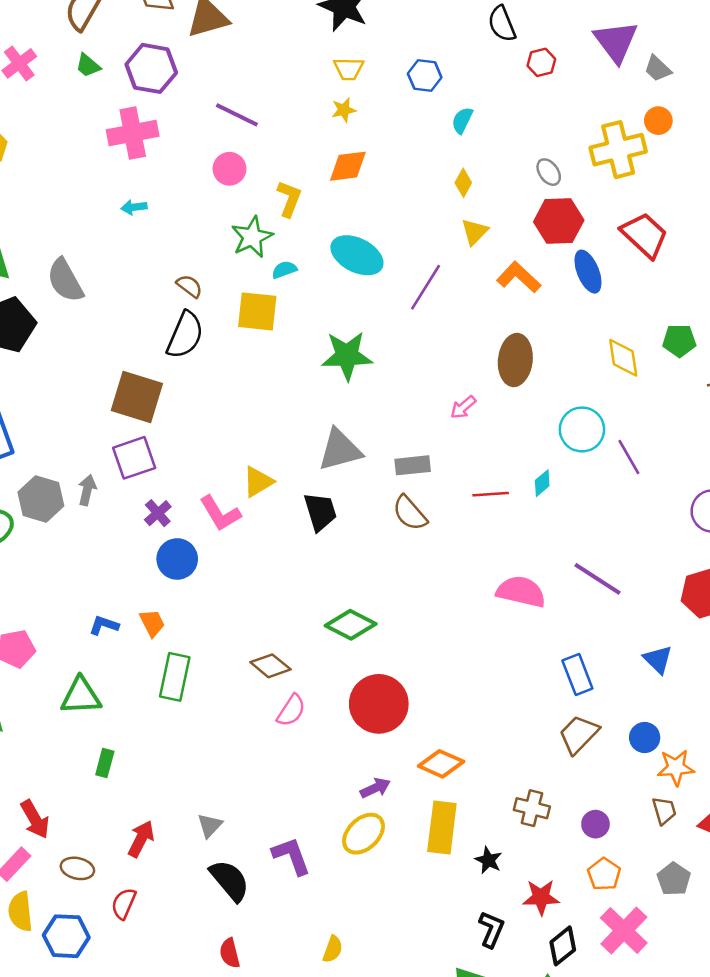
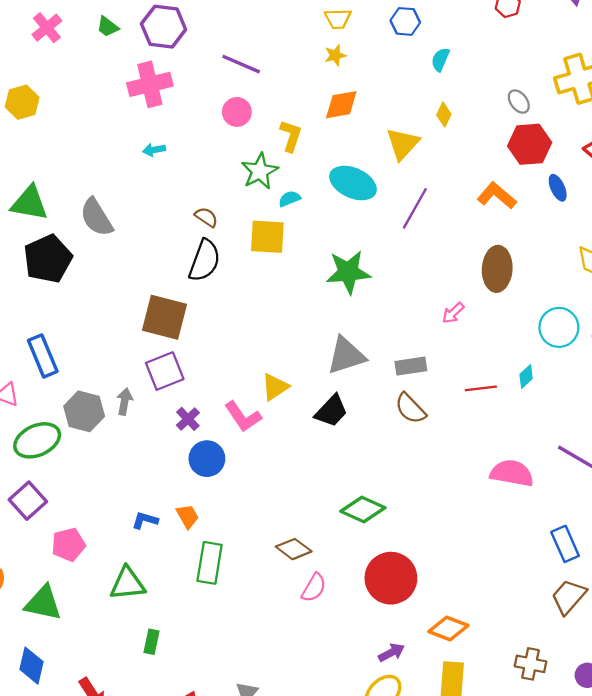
yellow triangle: (475, 232) -> (403, 144), moved, size x1.4
blue ellipse: (588, 272) -> (558, 188), size x0.7
black trapezoid: (320, 512) -> (331, 411), turned 63

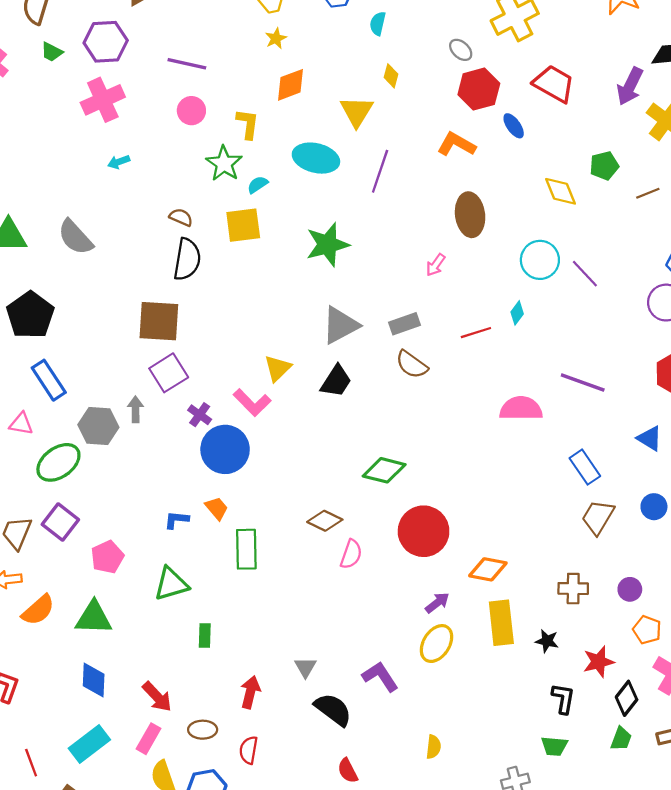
black pentagon: (48, 259) -> (30, 315), moved
blue circle: (207, 459) -> (225, 449), size x1.4

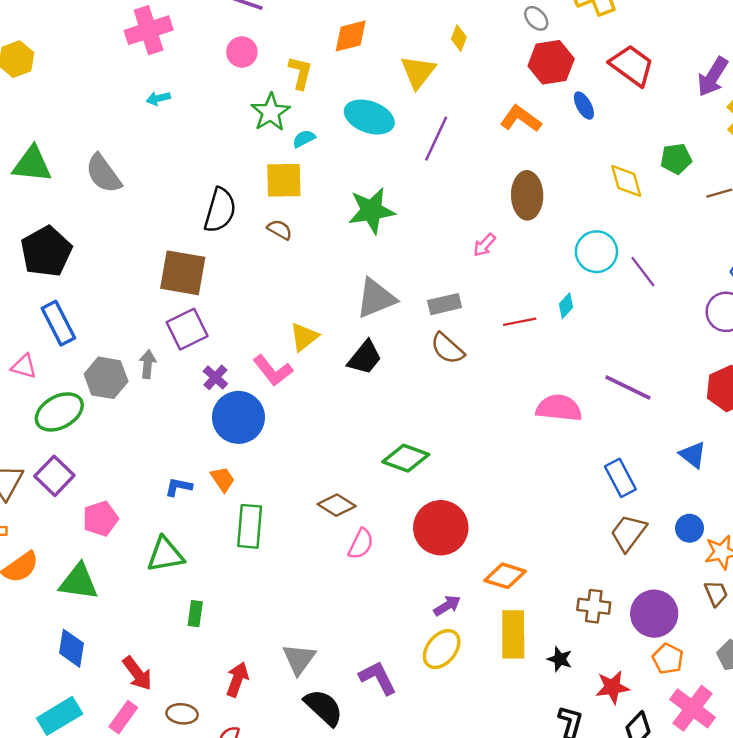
brown semicircle: (181, 217) -> (280, 230), moved
purple circle: (630, 589) -> (654, 614), size x1.8
gray triangle: (305, 667) -> (299, 659), size x1.4

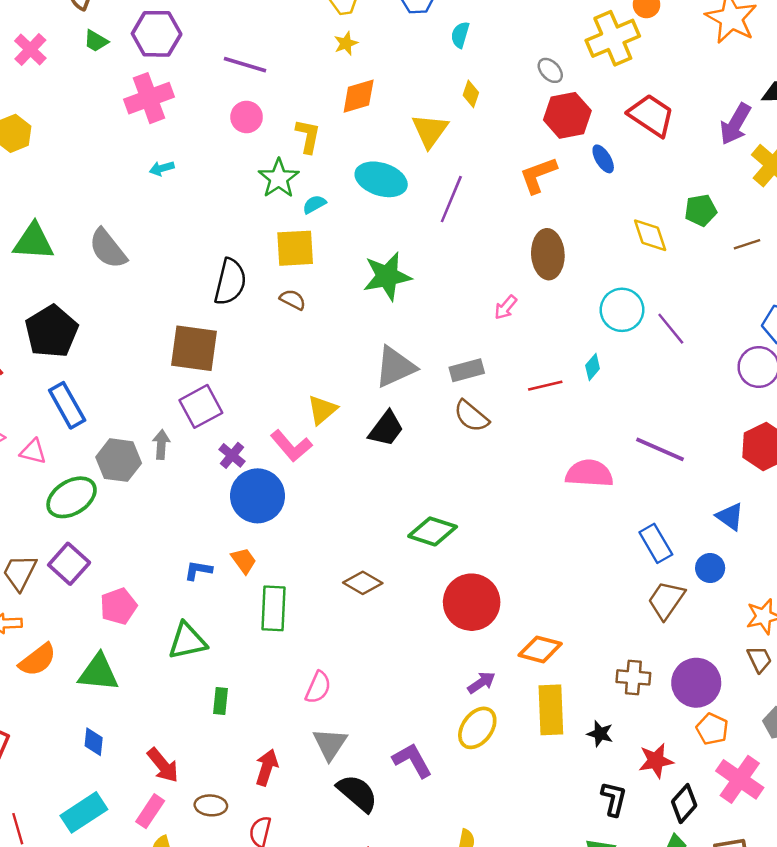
orange L-shape: (521, 119) -> (538, 175), turned -54
blue circle: (689, 528) -> (710, 568), moved
pink semicircle: (361, 544) -> (318, 687), moved
blue diamond: (72, 648) -> (94, 742), size x0.7

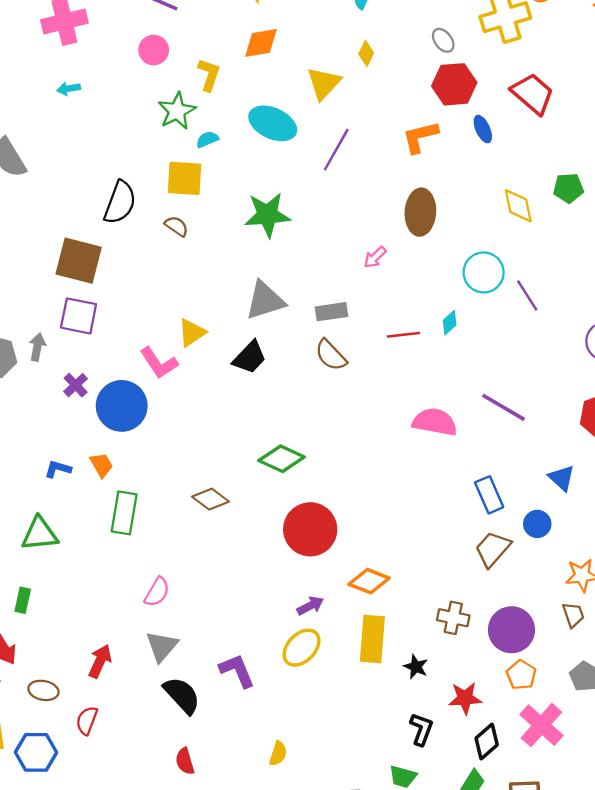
purple square: (201, 406) -> (79, 316), turned 33
purple cross: (232, 455) -> (76, 385), moved
green rectangle: (220, 701) -> (23, 600), moved

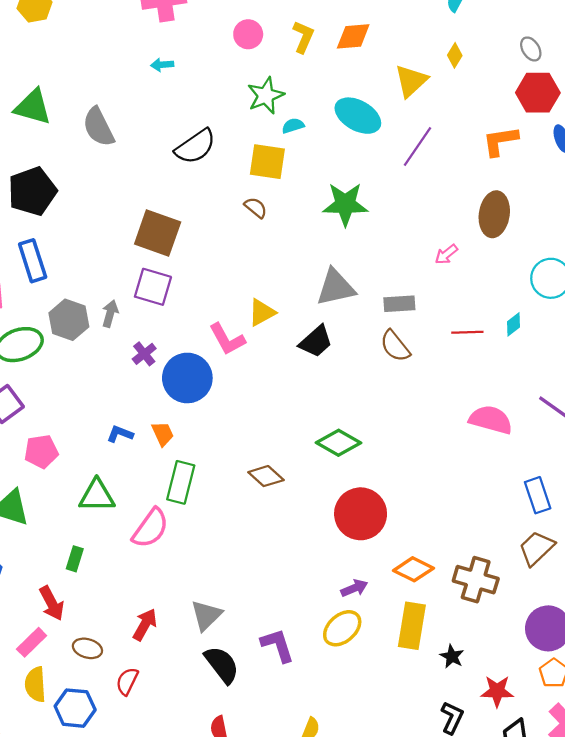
yellow L-shape: (209, 75) -> (303, 37), moved
black semicircle: (120, 203) -> (195, 147), moved, turned 30
pink semicircle: (157, 592) -> (150, 528), moved, size x1.4
brown cross: (453, 618) -> (476, 580), moved, size x1.4

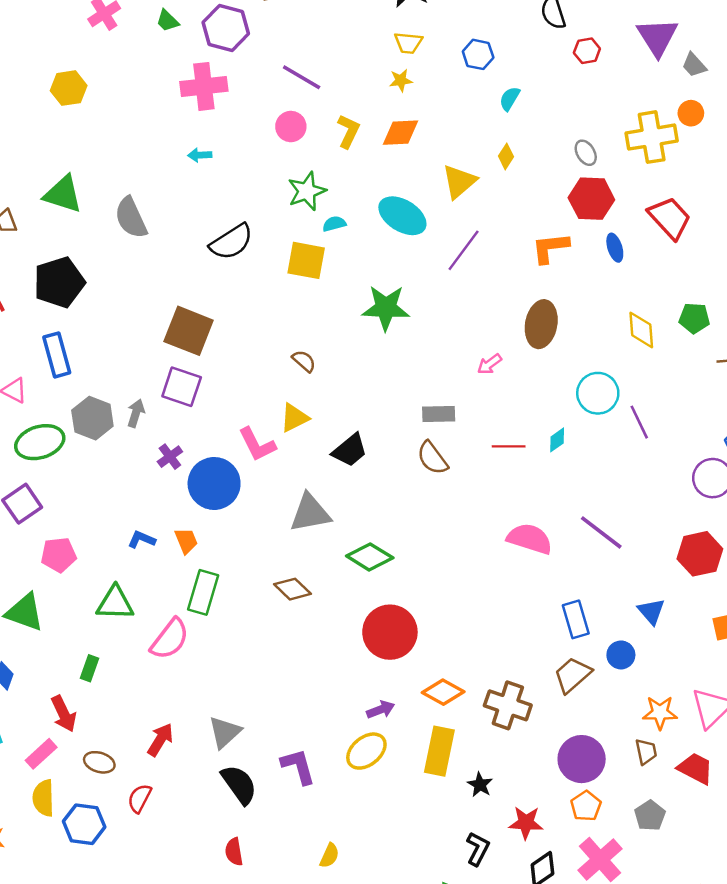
brown semicircle: (256, 208) -> (304, 361), moved
gray triangle: (336, 287) -> (310, 513), moved

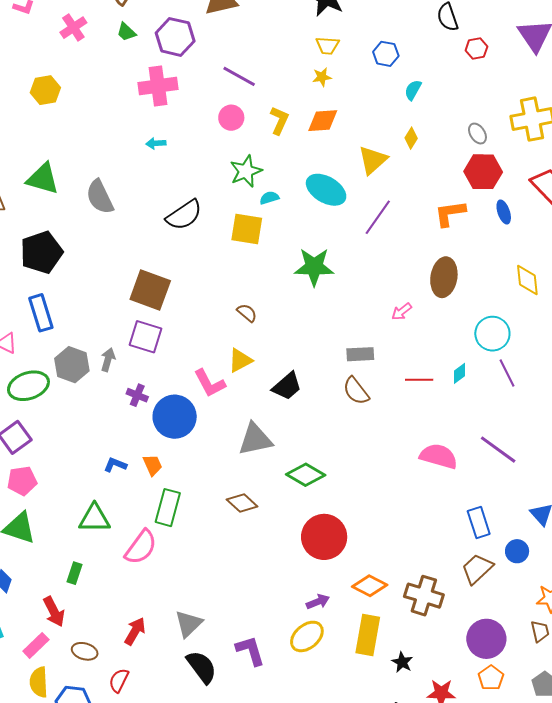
purple line: (639, 422) -> (507, 373), moved
purple cross: (170, 457) -> (137, 395), turned -30
pink pentagon: (59, 555) -> (22, 481), moved

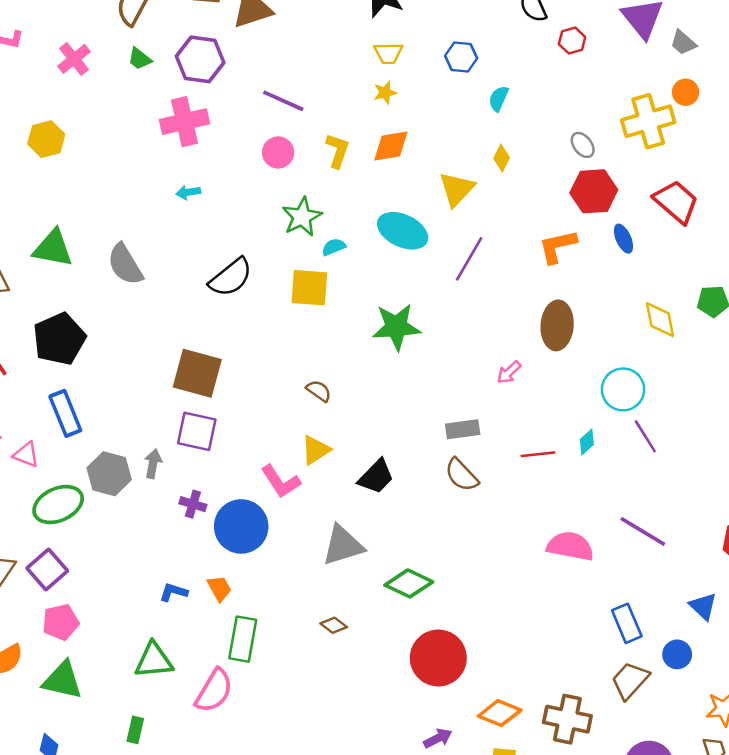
brown diamond: (242, 503) -> (334, 625), size x0.7

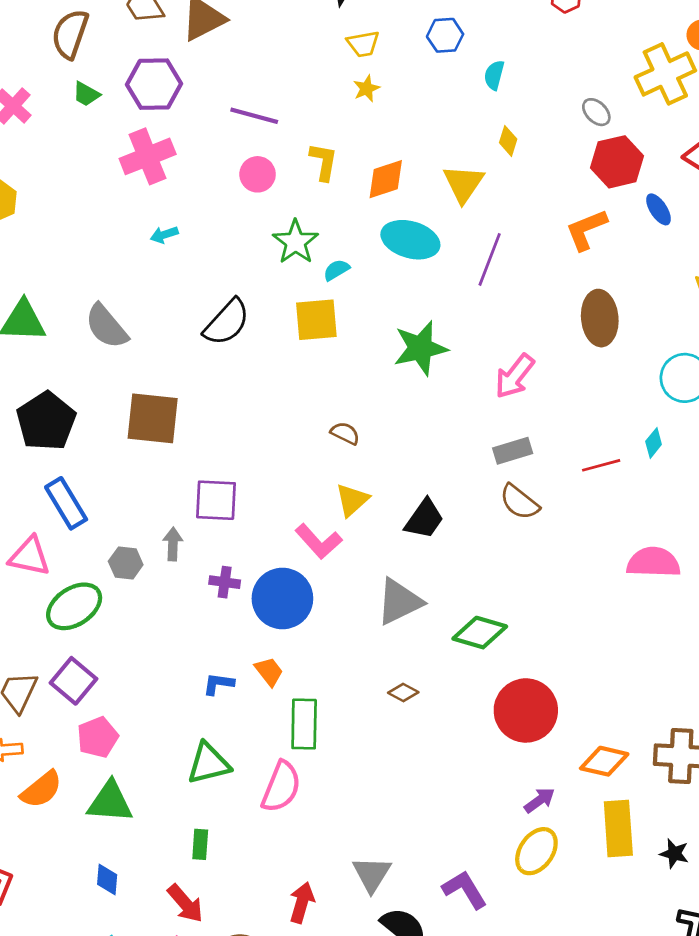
orange diamond: (391, 146) -> (386, 179), moved
pink arrow: (509, 372) -> (515, 376), moved, size x1.6
brown square: (197, 373) -> (153, 418), moved
pink triangle: (26, 455) -> (30, 556), size x1.4
gray hexagon: (109, 474) -> (126, 563), size x0.7

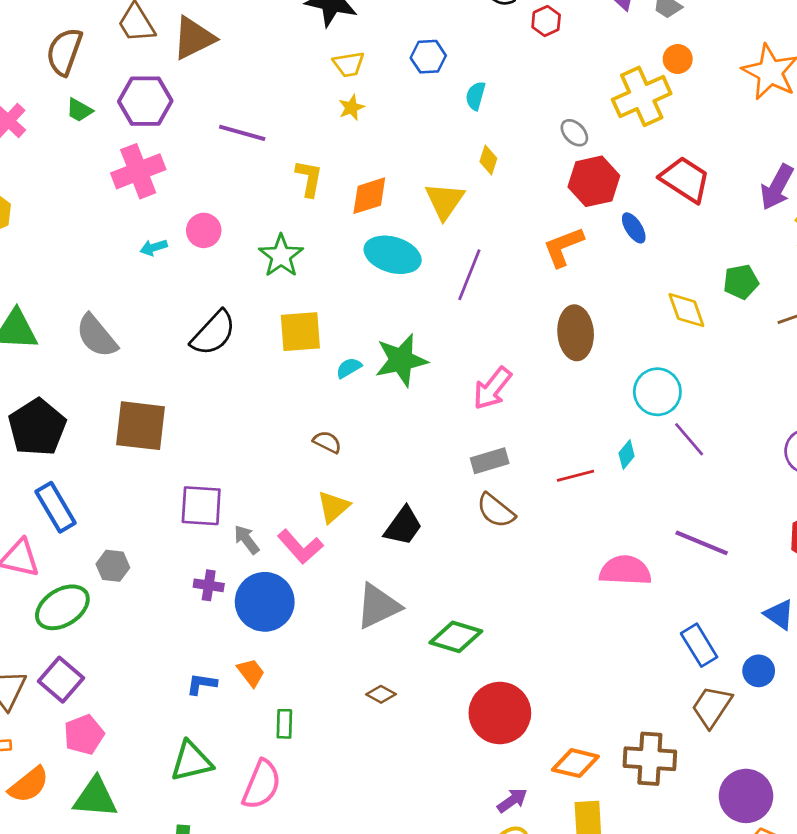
pink circle: (258, 174) -> (204, 230), moved
cyan semicircle: (336, 270) -> (349, 368), moved
gray arrow: (173, 544) -> (247, 540), moved, turned -40
green rectangle: (304, 724) -> (284, 724), size x0.6

